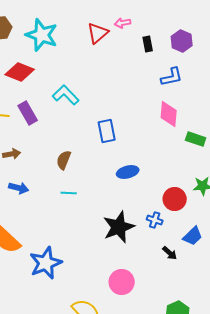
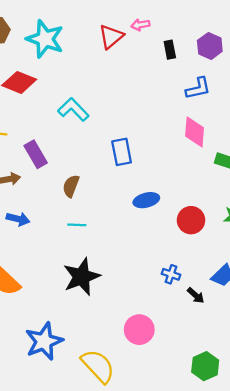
purple rectangle: (28, 113) -> (36, 154), moved
red circle: (175, 199) -> (191, 220), moved
blue cross: (155, 220) -> (171, 274), moved
black star: (119, 227) -> (82, 277), moved
blue star: (46, 263) -> (44, 341), moved

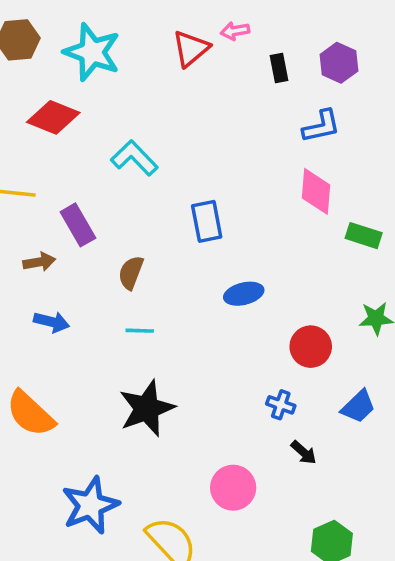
red circle: (191, 220) -> (311, 347), moved
black arrow: (196, 295) -> (304, 452), moved

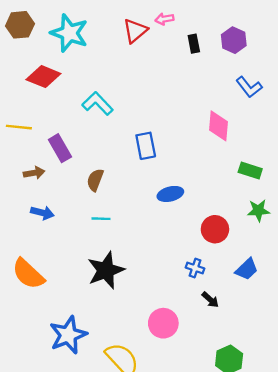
blue L-shape: (321, 126) -> (249, 87), moved, turned 64
green rectangle: (364, 236) -> (250, 170), moved

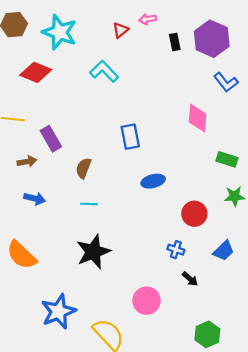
red triangle: (135, 31) -> (120, 30), size x0.7
purple hexagon: (234, 40) -> (212, 39), size x1.5
cyan L-shape: (97, 104) -> (104, 71), moved

